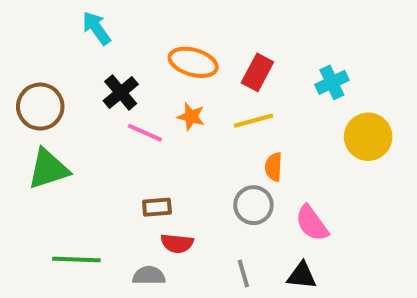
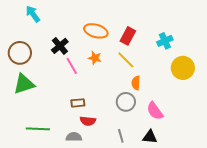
cyan arrow: (97, 28) -> (33, 14), moved
yellow line: (253, 121) -> (126, 60), turned 60
pink line: (145, 133) -> (72, 66), turned 36

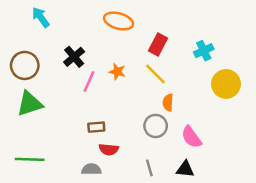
orange ellipse: (96, 31) -> (119, 21), moved
pink line: (72, 66) -> (89, 81), turned 54
green line: (38, 129) -> (30, 159), moved

